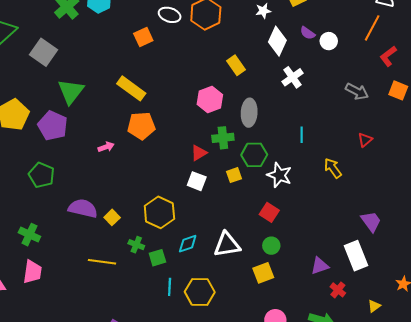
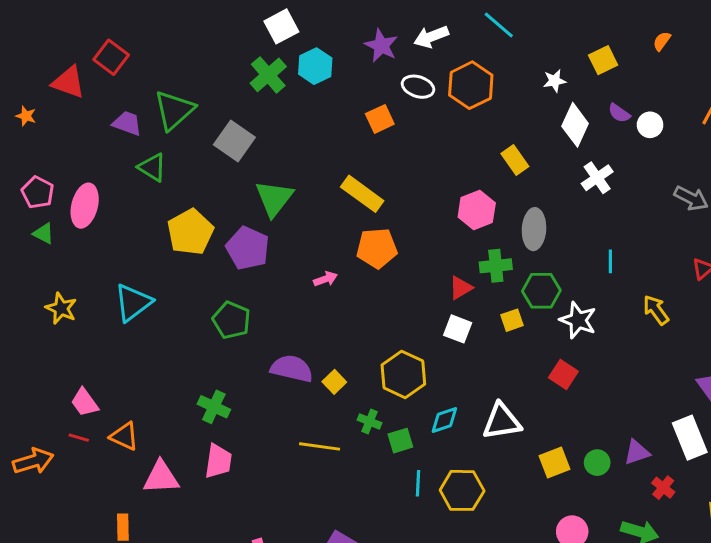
green circle: (271, 246) -> (597, 463), moved

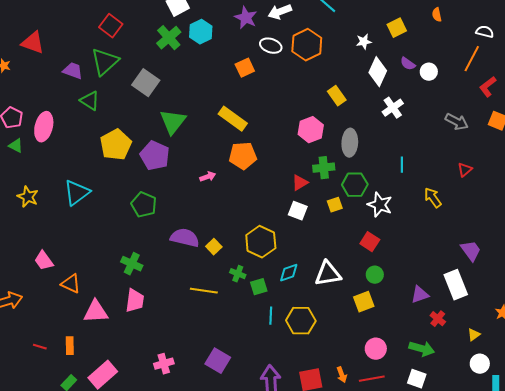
orange semicircle: (662, 41) -> (437, 15), turned -48
red square: (111, 57) -> (111, 26), moved
red line: (79, 438) -> (40, 347), moved
green circle: (597, 463) -> (375, 275), moved

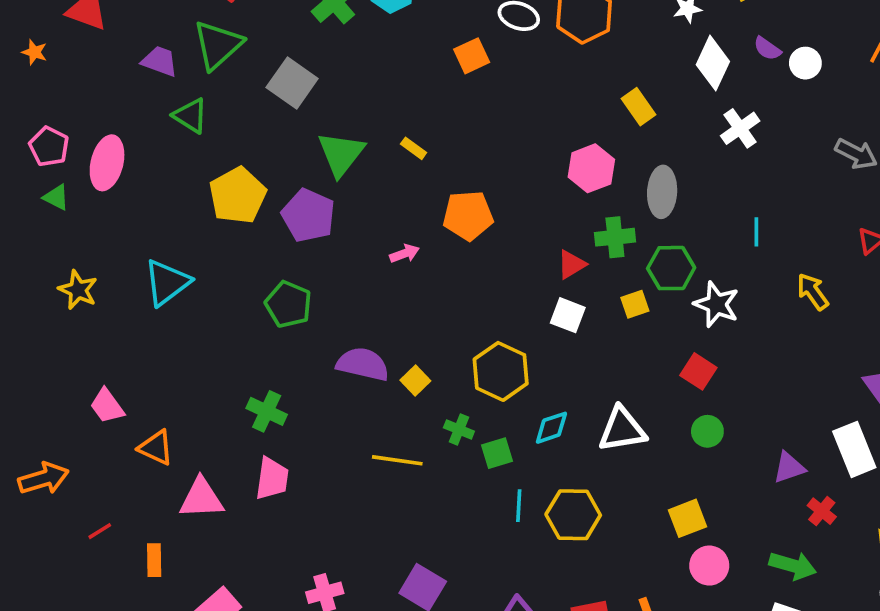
yellow rectangle: (233, 119) -> (414, 148), moved, size x0.5
yellow square: (364, 302) -> (687, 518), moved
red line: (40, 347) -> (100, 531), moved, turned -48

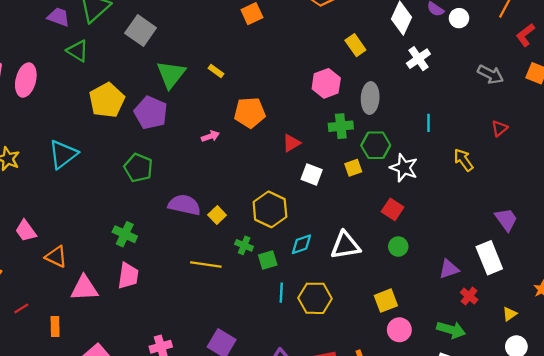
red triangle: (571, 264) -> (291, 143), moved

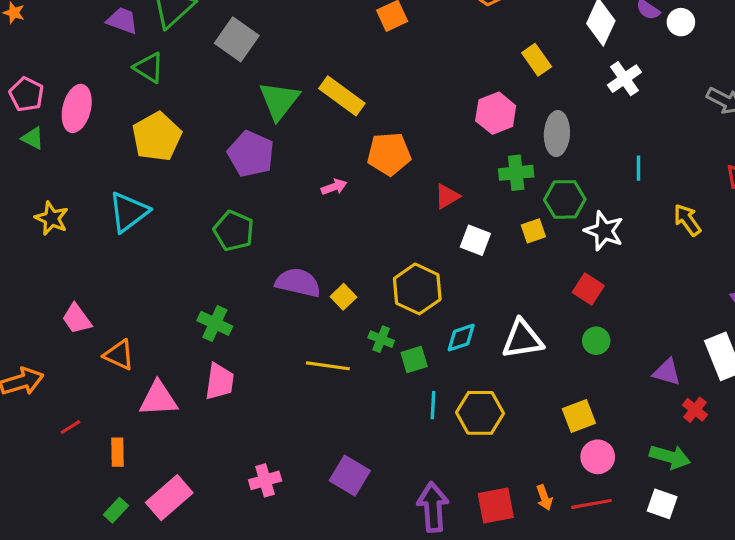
yellow rectangle: (216, 71) -> (342, 96), size x2.0
yellow pentagon: (107, 100) -> (157, 137), moved
purple triangle: (449, 269) -> (667, 372), turned 35

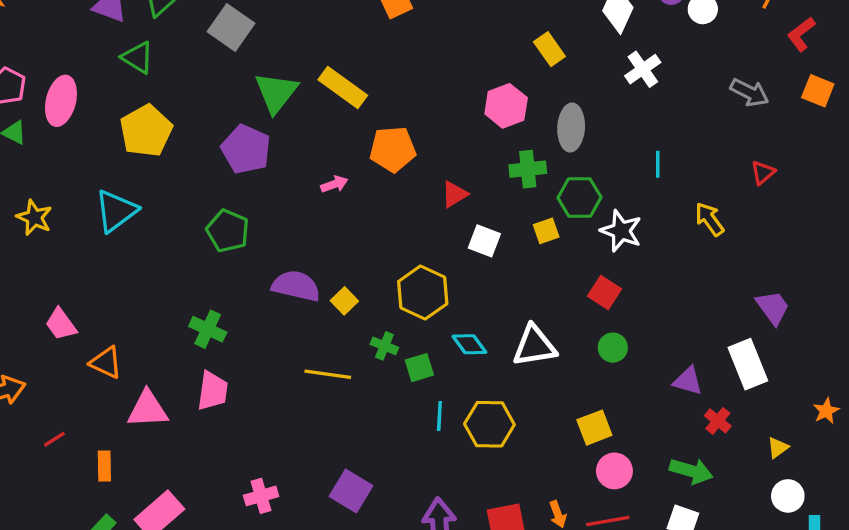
cyan diamond: (461, 338) -> (469, 344), turned 72

